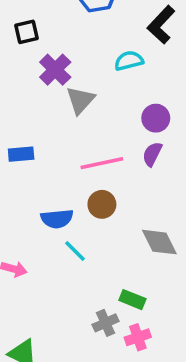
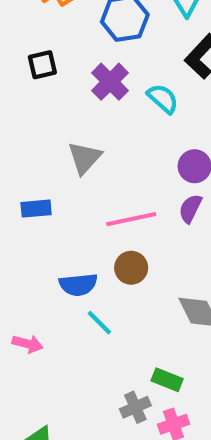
cyan semicircle: (129, 61) -> (163, 99), turned 56
purple cross: (55, 70) -> (110, 82), moved
gray triangle: (80, 100) -> (85, 158), moved

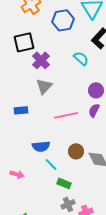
black square: (42, 65) -> (24, 42), size x1.5
purple cross: (110, 82) -> (41, 60), moved
brown circle: (131, 268) -> (76, 151), moved
green rectangle: (167, 380) -> (64, 183), moved

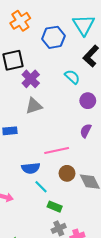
gray triangle: (44, 86) -> (34, 106), turned 30
purple circle: (96, 90) -> (88, 101), moved
pink line: (66, 115) -> (57, 151), moved

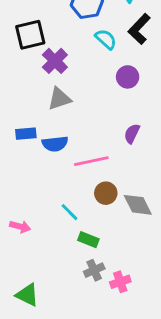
cyan semicircle: (72, 77) -> (106, 39), moved
purple circle: (88, 101) -> (128, 77), moved
blue semicircle: (31, 168) -> (55, 144), moved

